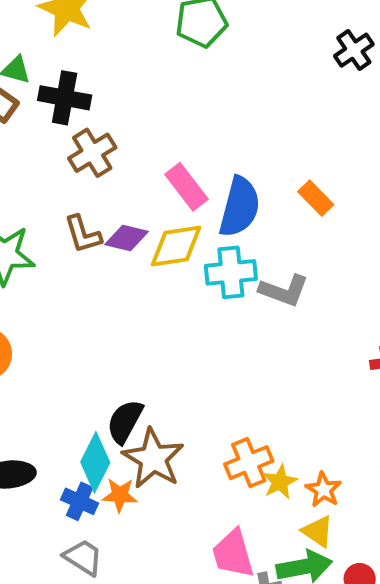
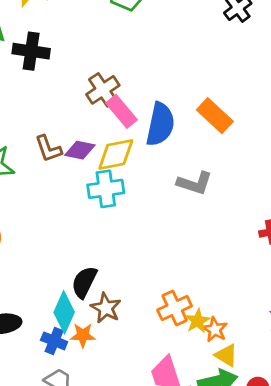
brown cross: (92, 153) -> (103, 90), moved
orange rectangle: (316, 198) -> (215, 116), size x1.4
cyan cross: (231, 272) -> (106, 189), moved
brown star: (153, 459) -> (106, 308), size x0.7
orange star: (323, 490) -> (215, 329), moved

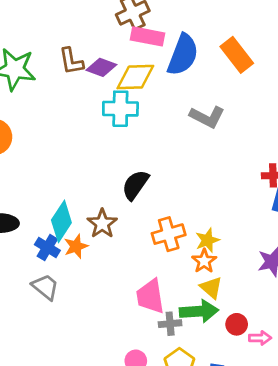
pink rectangle: (122, 111) -> (147, 36), turned -48
black semicircle: (84, 282) -> (135, 185), moved
yellow star: (198, 321) -> (207, 240), moved
orange star: (83, 335) -> (76, 246), turned -30

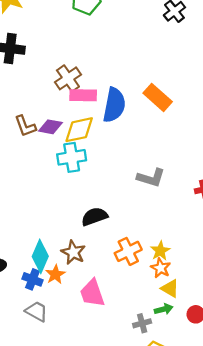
gray L-shape: (207, 117) -> (151, 178), moved
black semicircle: (135, 185) -> (94, 216), turned 45
pink trapezoid: (150, 296) -> (92, 293), moved
green arrow: (199, 311) -> (164, 309), size x0.6

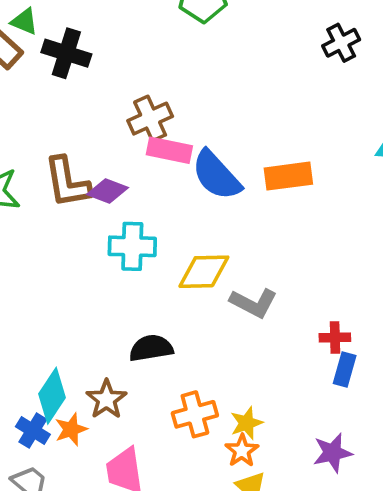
orange rectangle: (158, 97) -> (288, 176), turned -60
blue semicircle: (114, 105) -> (216, 175), turned 116
brown L-shape: (25, 126) -> (67, 182), size x1.4
yellow diamond: (79, 130) -> (204, 272), moved

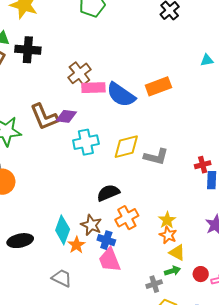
orange cross: (195, 414) -> (127, 218), moved
blue cross: (33, 431) -> (106, 240), moved

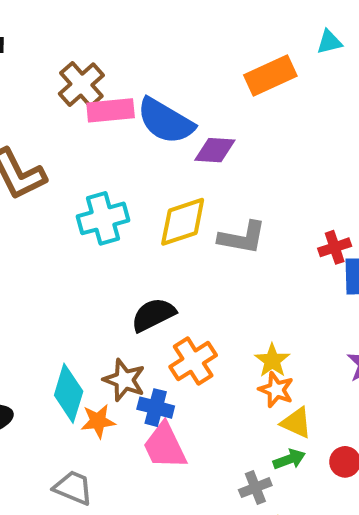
orange rectangle: (158, 86) -> (270, 76), moved
purple diamond: (66, 116) -> (215, 150), moved
orange star: (77, 245) -> (98, 421), turned 30

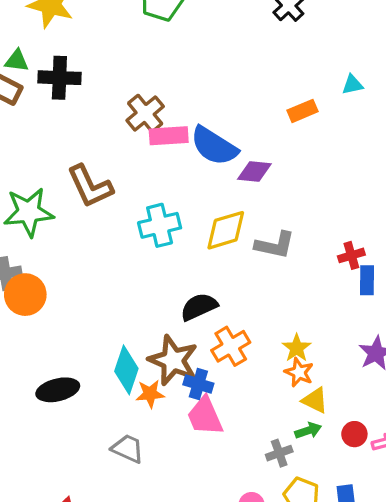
orange rectangle: (270, 76) -> (302, 111), size x0.7
brown star: (124, 380) -> (173, 360), size x1.4

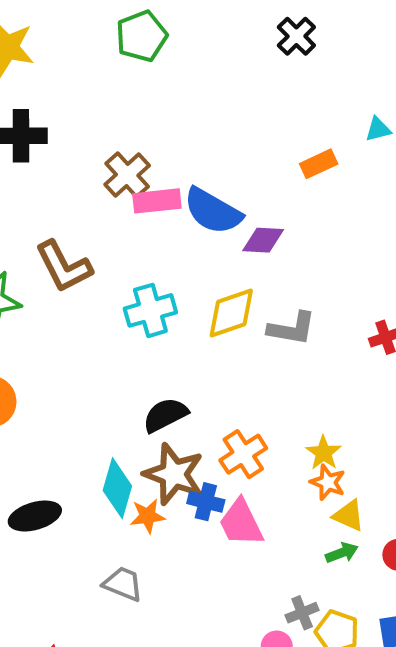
black semicircle: (199, 307) -> (165, 415), moved
pink trapezoid: (205, 416) -> (241, 523), moved
gray cross: (279, 453) -> (302, 613), moved

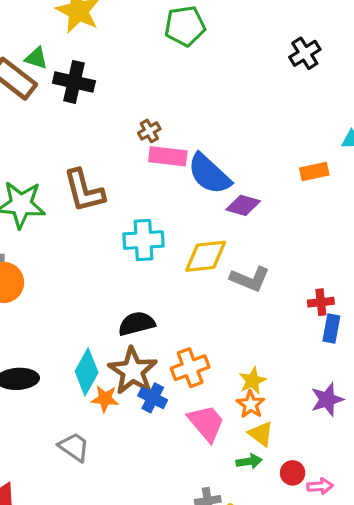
orange rectangle: (319, 164) -> (314, 172), moved
brown cross: (127, 175) -> (149, 131), size x0.6
pink trapezoid: (241, 523) -> (206, 423), moved, turned 153

